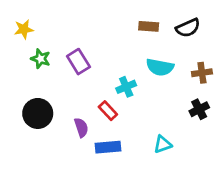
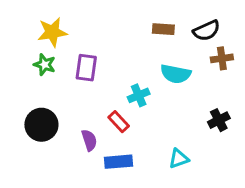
yellow star: (24, 29) -> (52, 32), moved, size x1.4
purple rectangle: (78, 62) -> (86, 68), turned 40
brown cross: (202, 73) -> (222, 58), moved

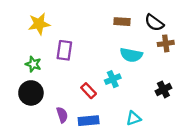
black semicircle: (206, 31) -> (154, 23), turned 60
green star: (45, 65) -> (33, 64), moved
cyan cross: (139, 95) -> (113, 79), moved
purple semicircle: (89, 140) -> (62, 115), moved

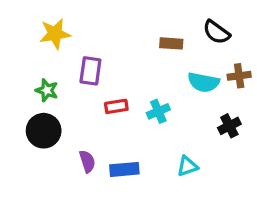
brown rectangle: (122, 22) -> (171, 43), moved
brown cross: (166, 43) -> (239, 76), moved
cyan semicircle: (131, 55) -> (204, 82), moved
red rectangle: (89, 91) -> (116, 106), moved, turned -56

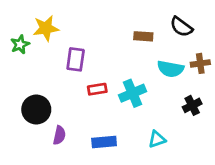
green star: (47, 90) -> (20, 44), moved, turned 30
cyan cross: (158, 111) -> (133, 93), size x1.4
purple semicircle: (87, 161) -> (59, 135), moved, turned 30

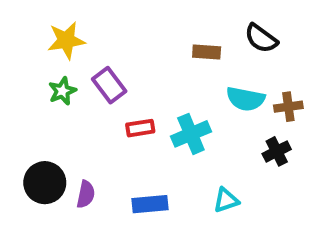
green star: (20, 44) -> (62, 91), moved
purple rectangle: (76, 59) -> (109, 85), turned -45
brown cross: (200, 63) -> (288, 107), moved
black circle: (36, 109) -> (45, 183), moved

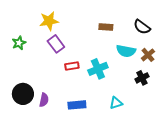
black semicircle: (261, 38) -> (142, 27), moved
yellow star: (66, 40) -> (49, 21), moved
green star: (62, 91) -> (19, 43), moved
brown cross: (288, 107) -> (148, 55), turned -32

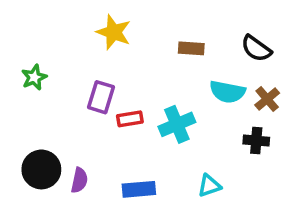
yellow star: (49, 21) -> (114, 32), moved, turned 30
purple rectangle: (56, 44) -> (101, 97), moved, turned 54
black cross: (142, 78) -> (256, 141), turned 32

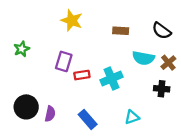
blue rectangle: (139, 189) -> (88, 119), turned 54

